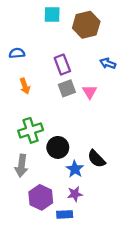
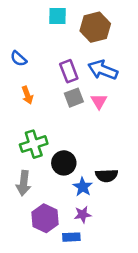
blue semicircle: (17, 53) -> (19, 59), turned -133
blue arrow: (108, 63) -> (103, 70), moved, size x1.6
black semicircle: (96, 159) -> (107, 176), turned -48

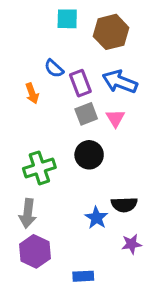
blue semicircle: (19, 59) -> (54, 69), moved
orange arrow: (27, 95) -> (32, 93), moved
black circle: (64, 163) -> (89, 155), moved
purple star: (83, 214) -> (132, 244), moved
purple hexagon: (45, 218) -> (35, 251), moved

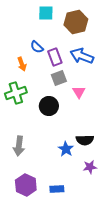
pink triangle: (115, 118) -> (79, 92), moved
black circle: (89, 155) -> (49, 106), moved
green cross: (39, 168) -> (16, 93), moved
purple hexagon: (35, 251) -> (26, 185), moved

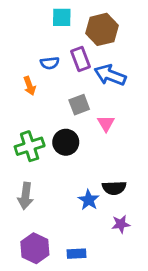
blue semicircle: (37, 47) -> (50, 63), turned -48
purple rectangle: (55, 57) -> (81, 59), moved
green cross: (16, 93) -> (30, 146), moved

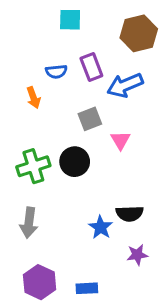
brown hexagon: (102, 29) -> (139, 33), moved
blue arrow: (110, 75) -> (125, 85), turned -44

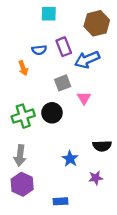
black semicircle: (130, 214) -> (102, 146), moved
purple hexagon: (40, 282) -> (22, 184), moved

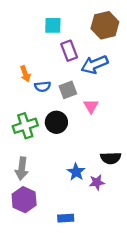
cyan square: (49, 14) -> (53, 25), moved
blue semicircle: (39, 50) -> (43, 86), moved
purple star: (96, 178) -> (97, 182), moved

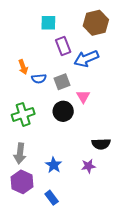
black circle: (56, 122) -> (63, 111), moved
blue star: (76, 172) -> (54, 165), moved
blue rectangle: (66, 218) -> (52, 198), moved, turned 56

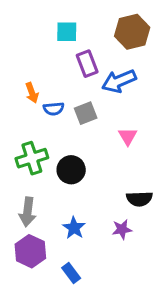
pink triangle: (83, 97) -> (128, 136), moved
black circle: (63, 111) -> (71, 170), moved

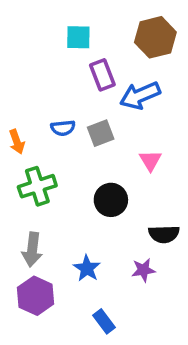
orange arrow: (32, 93) -> (17, 142), moved
black circle: (71, 170) -> (111, 200), moved
blue rectangle: (71, 273) -> (104, 321), moved

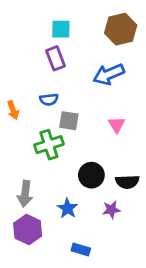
purple rectangle: (102, 75) -> (56, 58), moved
gray square: (101, 133) -> (69, 121), moved, turned 30
green cross: (37, 186) -> (49, 145), moved
black circle: (111, 200) -> (91, 175), moved
blue rectangle: (104, 321) -> (81, 250), turned -36

